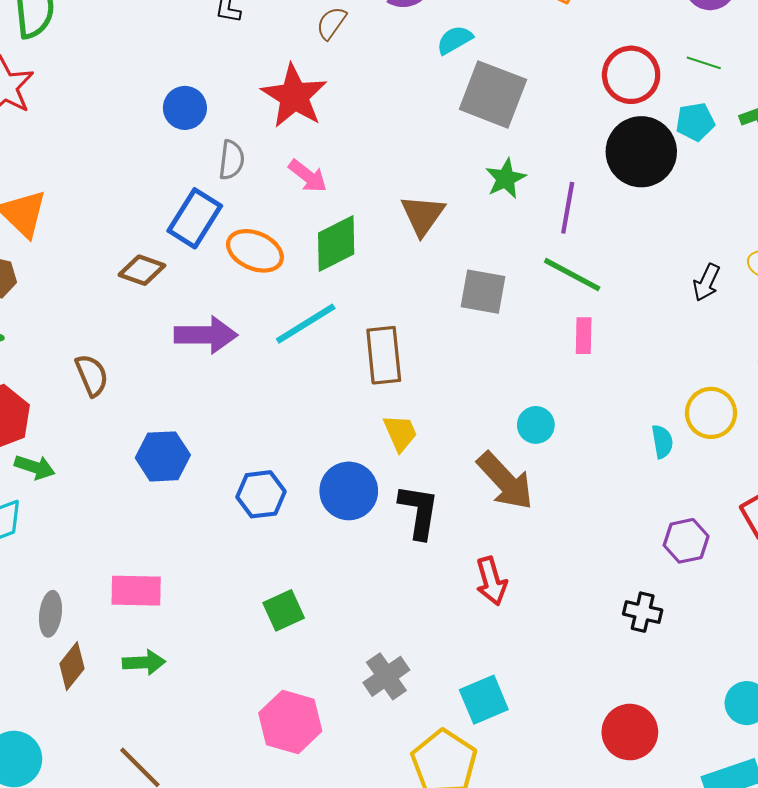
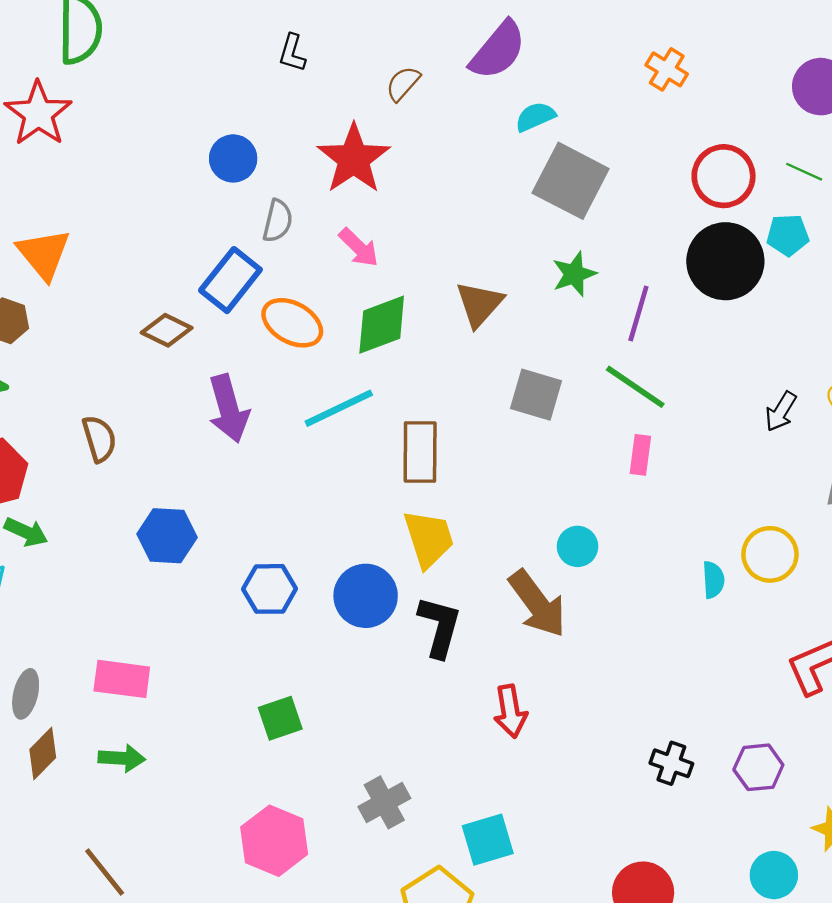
purple arrow: (206, 335) -> (229, 409), turned 68
yellow trapezoid: (400, 433) -> (429, 539), size x1.4
purple hexagon: (686, 541) -> (758, 767), moved

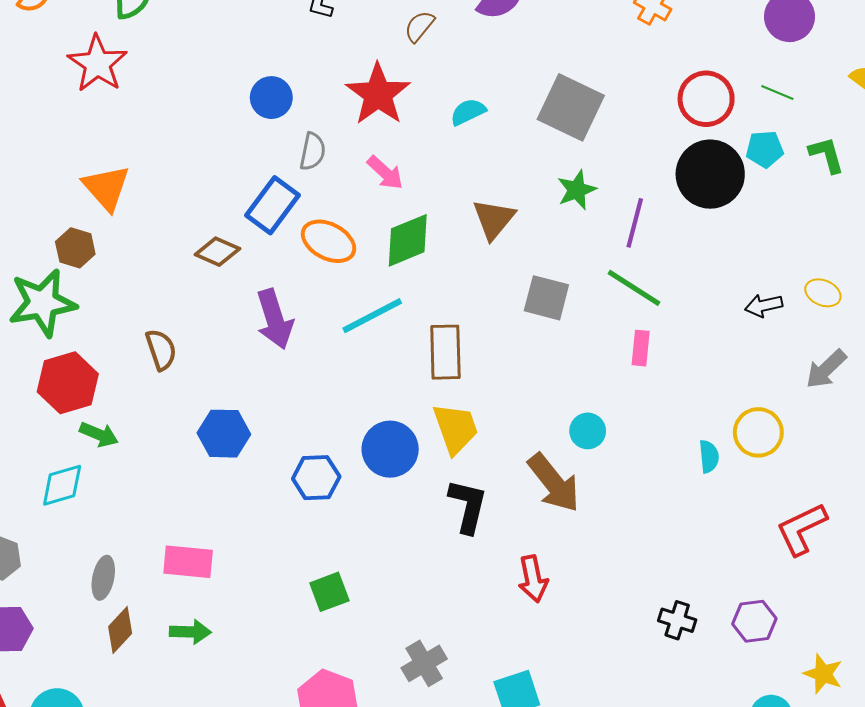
cyan semicircle: (535, 117) -> (468, 112), moved
black arrow: (781, 411) -> (764, 306), turned 48
blue circle: (366, 596) -> (390, 449), moved

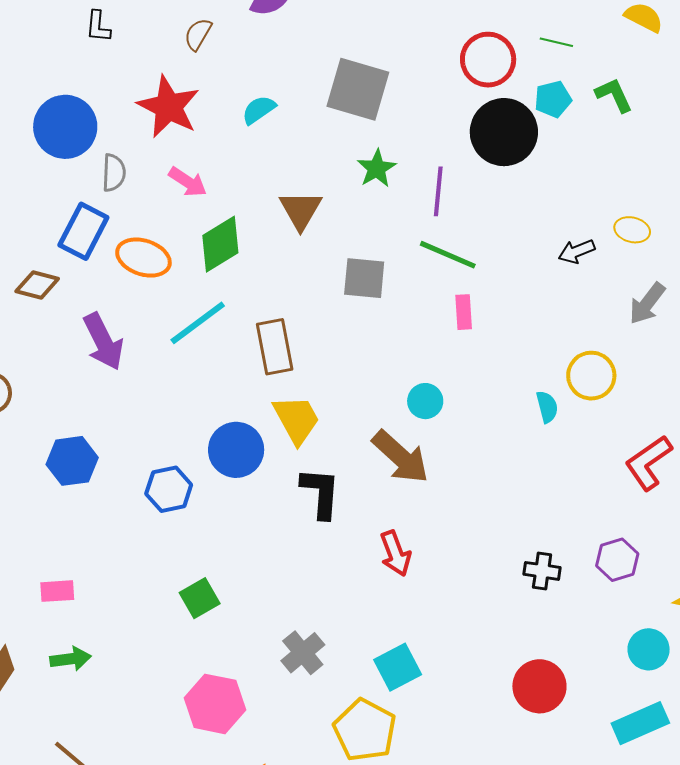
blue circle: (271, 98) -> (65, 127), size x1.5
pink rectangle: (188, 562) -> (57, 591), size x0.7

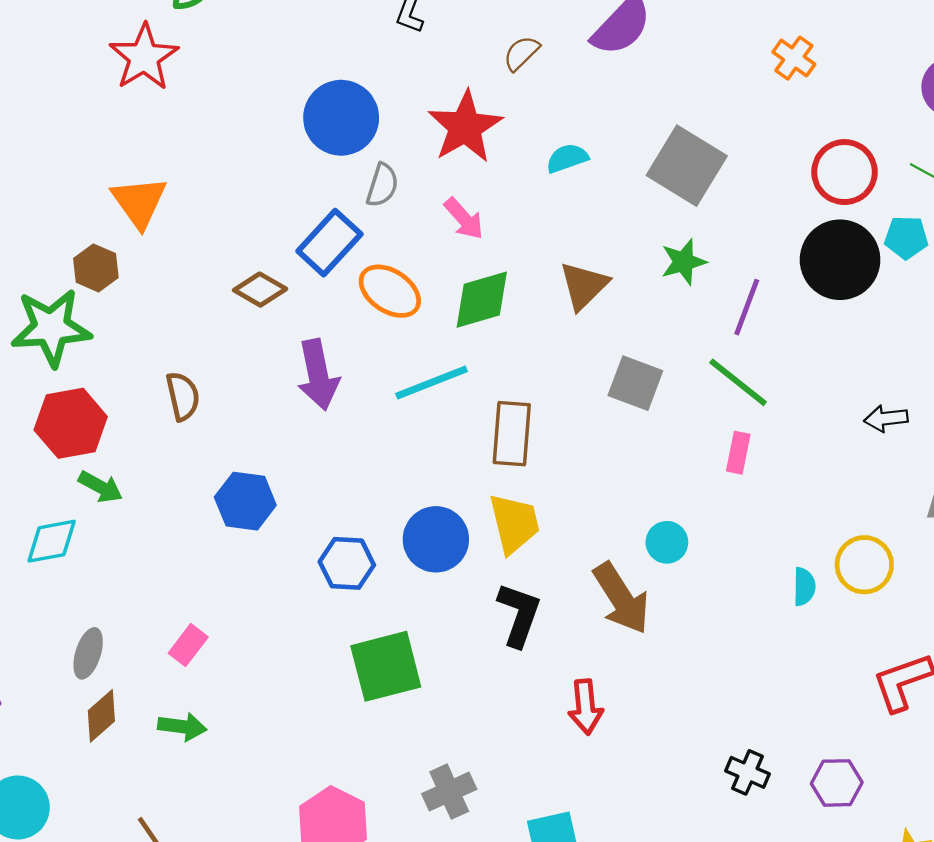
pink rectangle: (57, 591) -> (188, 645), turned -64
green square: (200, 598) -> (386, 666), moved, size x1.6

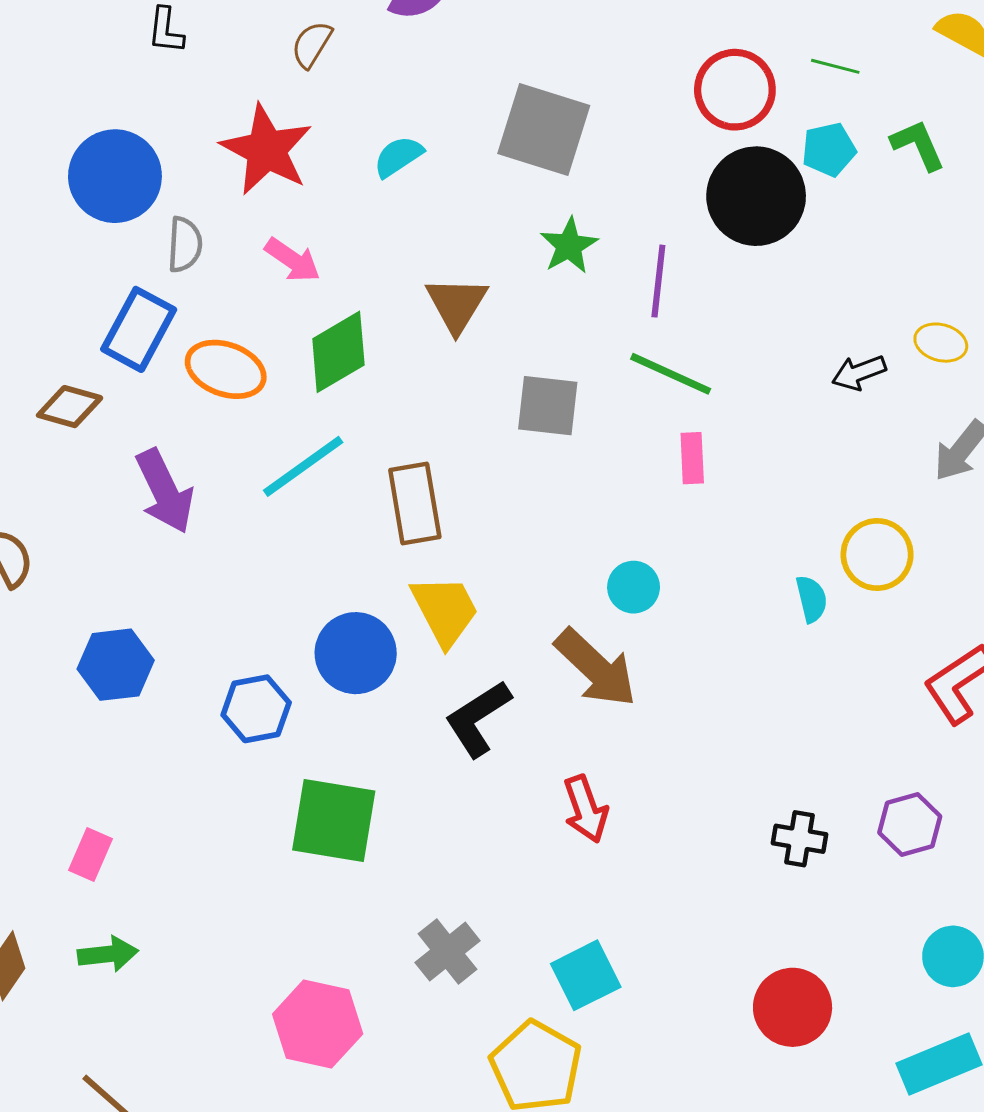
black L-shape: (519, 615) -> (478, 718), turned -128
green square: (386, 666) -> (334, 820), turned 38

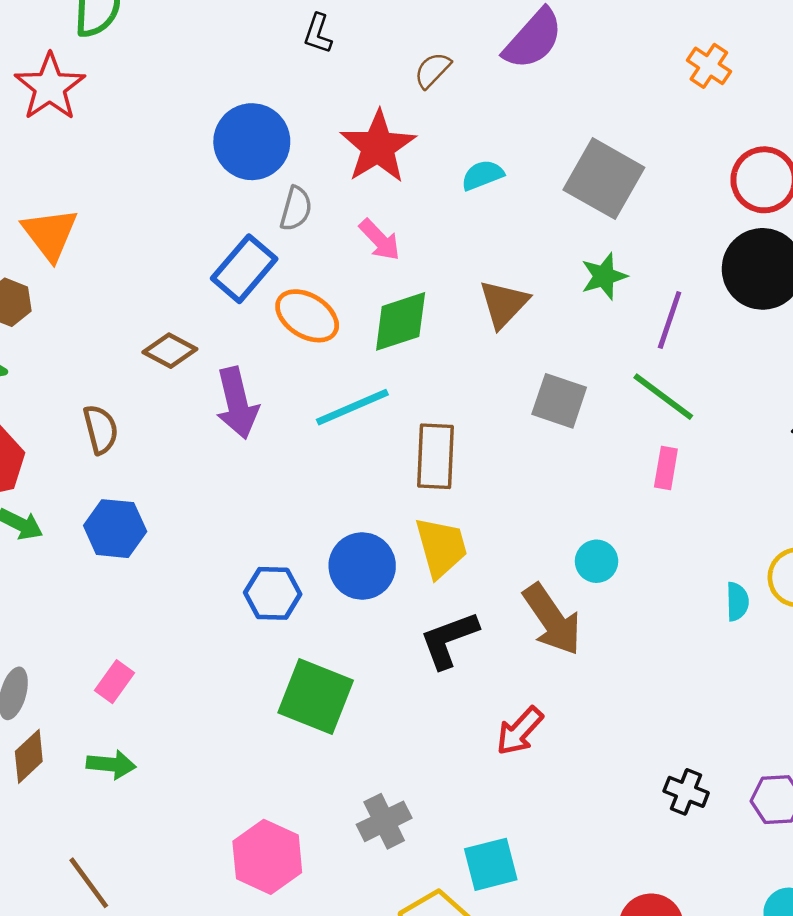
brown diamond: (70, 407) -> (170, 351), moved
blue hexagon: (116, 665) -> (115, 529), moved
red arrow: (586, 809) -> (520, 731), turned 50

